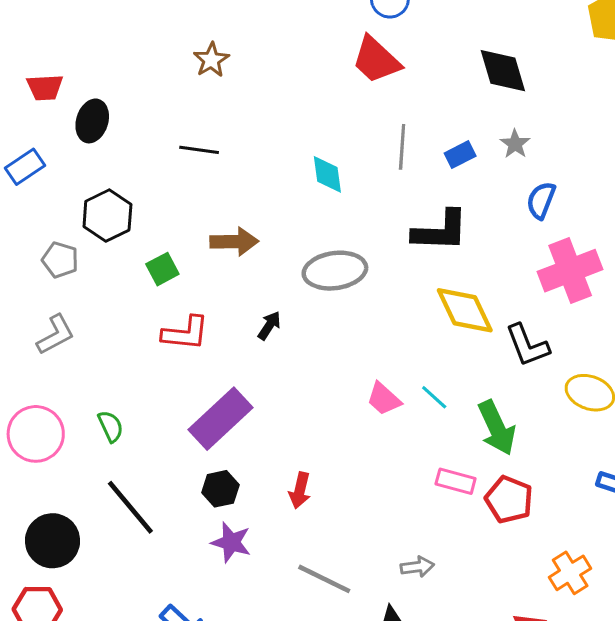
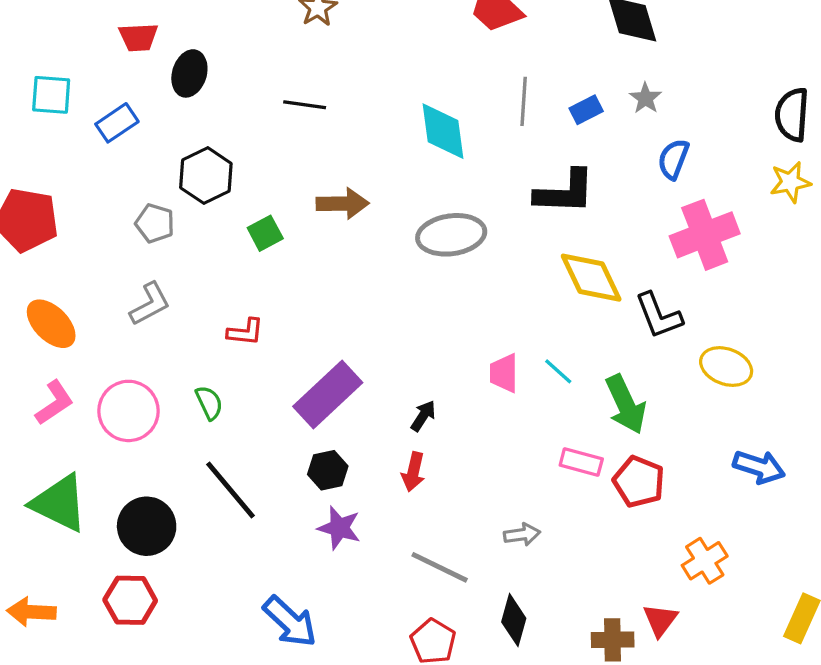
cyan diamond: (327, 174) -> (443, 131), size x1.4
black arrow: (269, 326) -> (423, 416), moved
red L-shape: (185, 333) -> (245, 332), moved, size x0.7
pink trapezoid: (384, 399) -> (504, 373), turned 48
gray arrow: (417, 567) -> (522, 534), moved

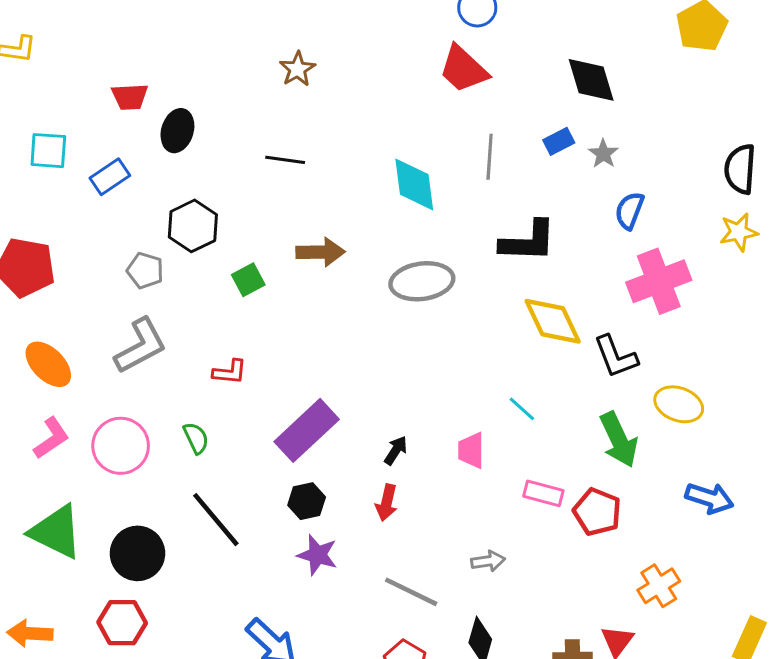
blue rectangle: (586, 110) -> (559, 141), moved
gray L-shape: (150, 304) -> (141, 346), size x1.4
pink trapezoid: (504, 373) -> (471, 450), moved
green arrow: (626, 404) -> (619, 440), moved

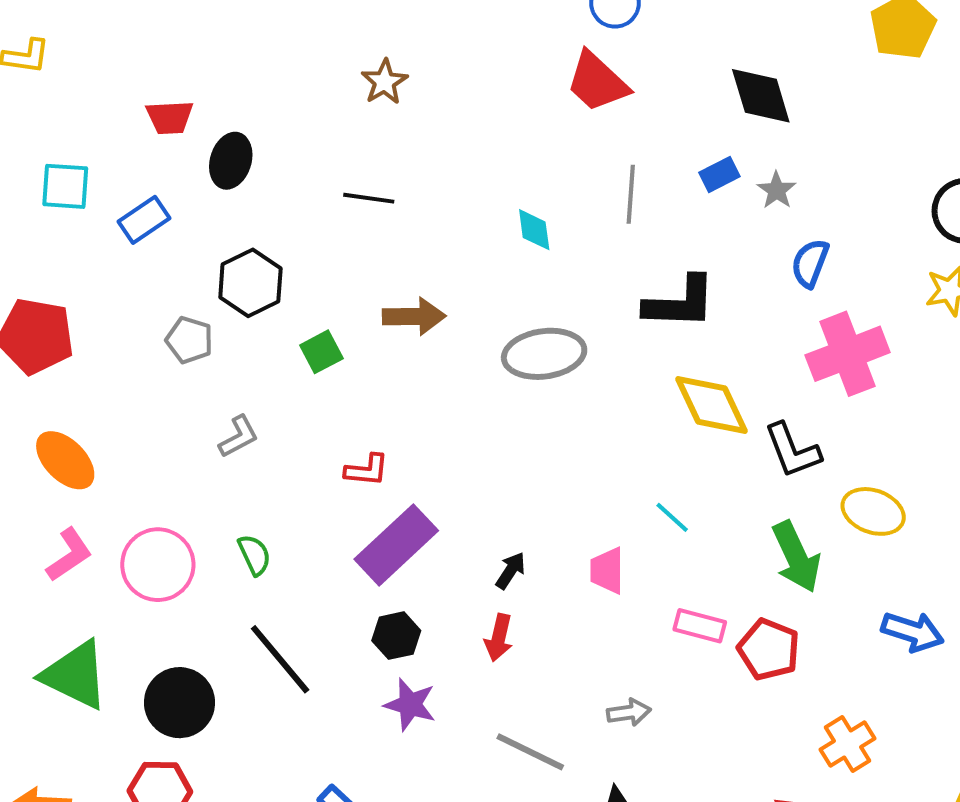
cyan diamond: (414, 184) -> (534, 230), size x0.6
gray L-shape: (141, 346) -> (239, 437), moved, size x0.6
red L-shape: (230, 372) -> (367, 470), moved

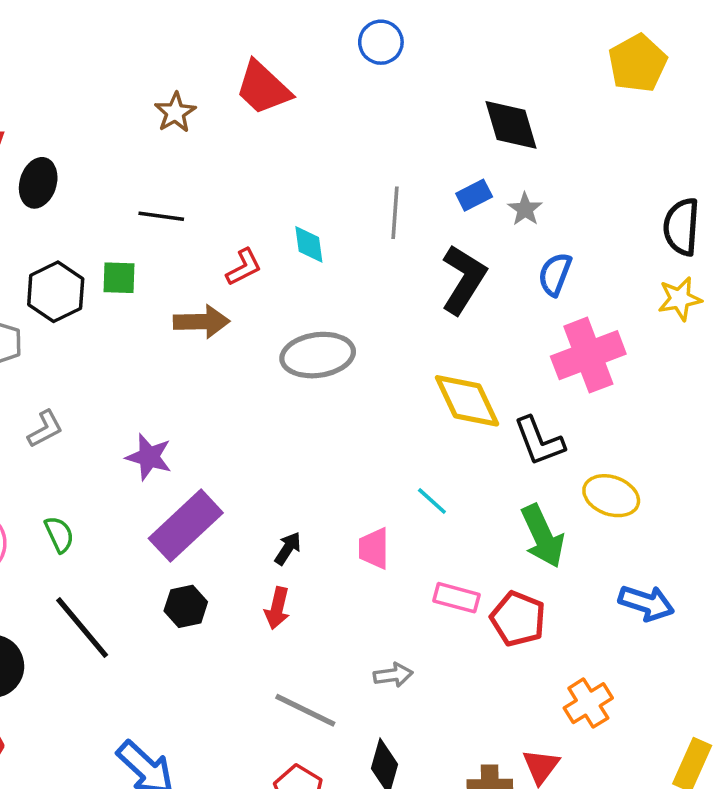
red trapezoid: (597, 82) -> (263, 88), moved
black L-shape: (680, 303) -> (464, 279), moved, turned -60
green square: (321, 352) -> (119, 278), moved, turned 30
red L-shape: (367, 470) -> (244, 267), moved, turned -33
purple star: (410, 705) -> (149, 457), moved

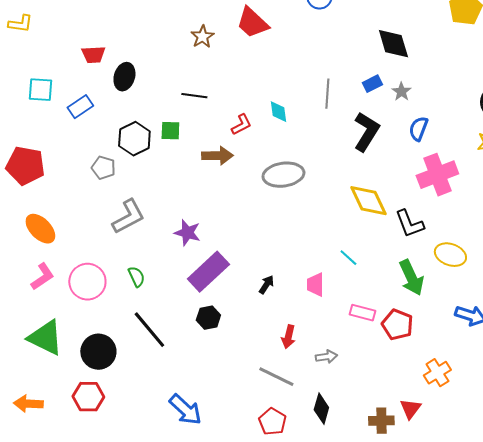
gray L-shape: (45, 429) -> (128, 217), size x1.6
red arrow: (277, 608) -> (288, 337), moved

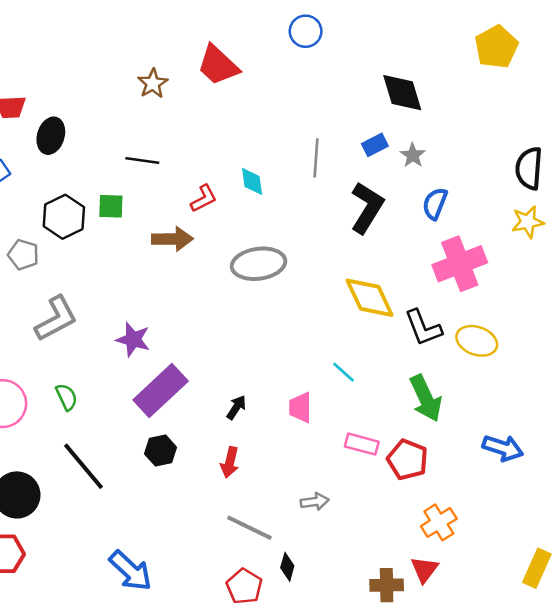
yellow ellipse: (450, 255) -> (477, 341), moved
red arrow: (288, 337) -> (230, 462), moved
orange cross: (437, 373) -> (439, 522), moved
black diamond: (321, 409) -> (287, 567), moved, size x0.7

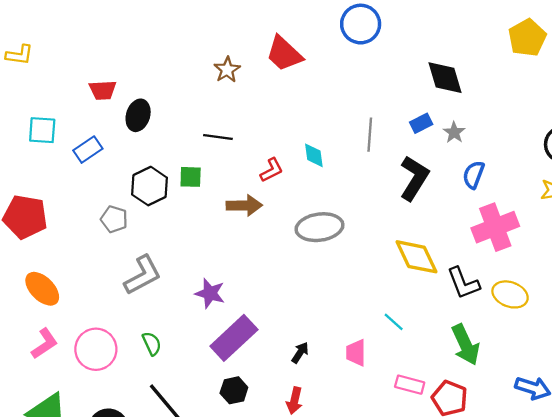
blue circle: (306, 31) -> (361, 24), size x1.4

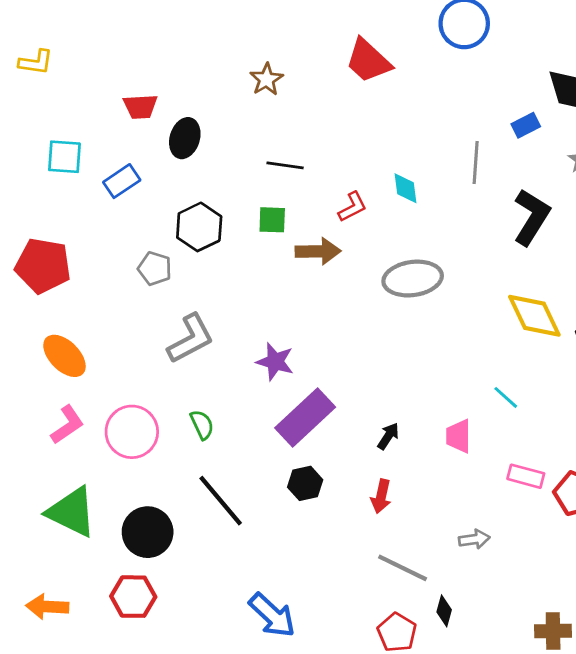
brown star: (227, 70) -> (266, 79), moved
blue rectangle: (421, 123) -> (526, 125), moved
green square: (191, 177) -> (272, 220), moved

